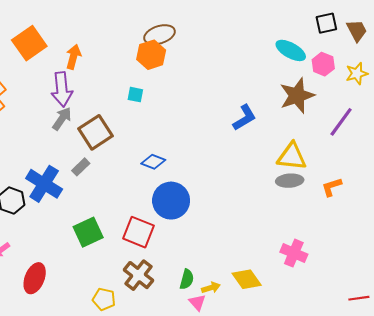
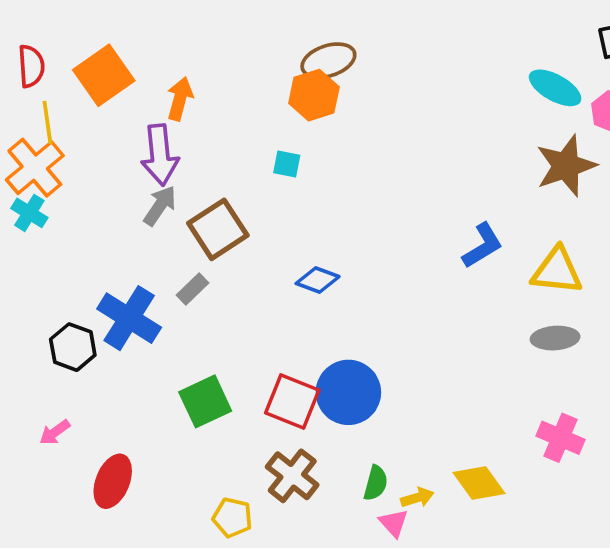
blue L-shape: (245, 118) -> (483, 246), moved
gray ellipse: (290, 181) -> (555, 338), moved
blue circle: (171, 201) -> (348, 392), moved

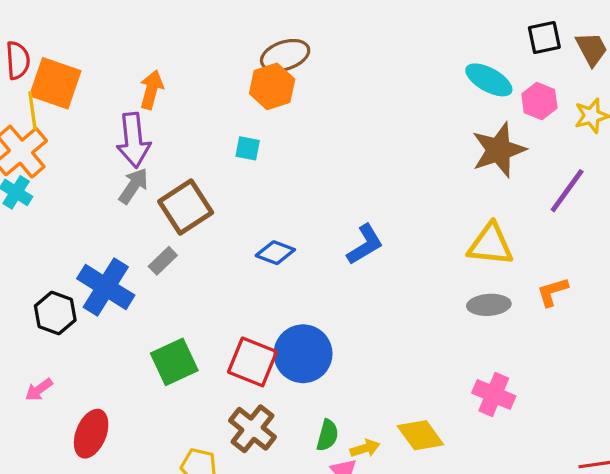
orange square: (104, 75) -> (55, 83), moved, turned -36
blue L-shape: (483, 246) -> (365, 245), moved

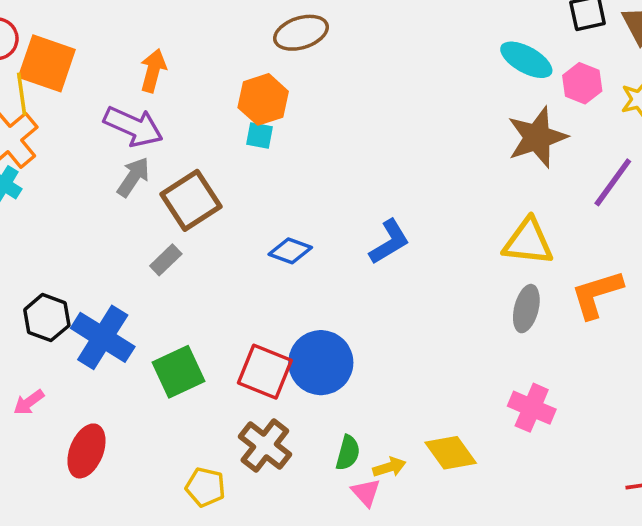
orange hexagon: (272, 86) -> (263, 99), moved
purple arrow: (133, 140) -> (133, 126), turned -60
blue cross: (106, 287) -> (103, 337), moved
orange L-shape: (552, 292) -> (597, 294), size x1.5
gray ellipse: (489, 305) -> (526, 309), turned -72

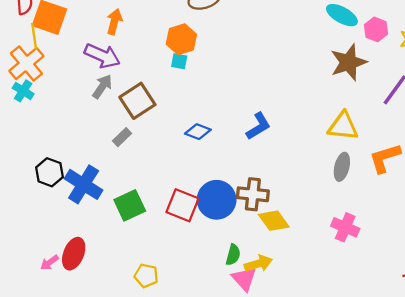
pink arrow: (29, 402) -> (49, 262), moved
brown cross: (265, 446) -> (253, 194), moved, turned -32
yellow diamond: (451, 453) -> (274, 221), moved
yellow arrow: (389, 467) -> (258, 264), size x1.4
pink triangle: (366, 492) -> (244, 279), size x1.4

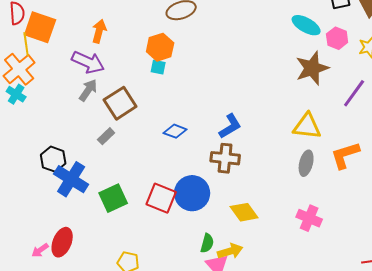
black hexagon: (49, 172) -> (53, 159), moved
brown cross: (253, 194) -> (225, 158), moved

